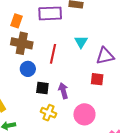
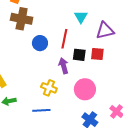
red line: (53, 54) -> (64, 39), moved
blue circle: (28, 69) -> (40, 43), moved
black square: (42, 88) -> (79, 55), moved

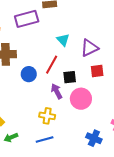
red line: (64, 39) -> (52, 65), turned 30
red square: (97, 54) -> (97, 71), moved
pink circle: (85, 89) -> (81, 99), moved

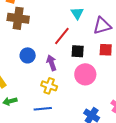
blue circle: (29, 74) -> (28, 55), moved
purple arrow: (57, 91) -> (51, 63), moved

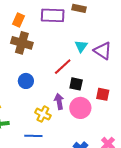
purple triangle: (102, 26) -> (103, 51), moved, turned 42
red square: (106, 50) -> (103, 94), moved
purple arrow: (51, 63) -> (59, 101), moved

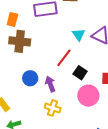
black square: (76, 84) -> (80, 73), turned 32
purple arrow: (59, 101) -> (50, 84), moved

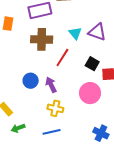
brown cross: (20, 41) -> (42, 39), moved
black square: (80, 73) -> (92, 64), moved

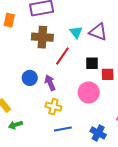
black square: (92, 64) -> (92, 63), turned -32
blue line: (52, 132) -> (63, 129), moved

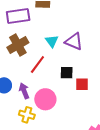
brown cross: (42, 37) -> (18, 45), turned -35
pink circle: (89, 92) -> (45, 99), moved

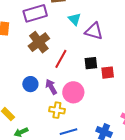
cyan triangle: (52, 41) -> (75, 19), moved

